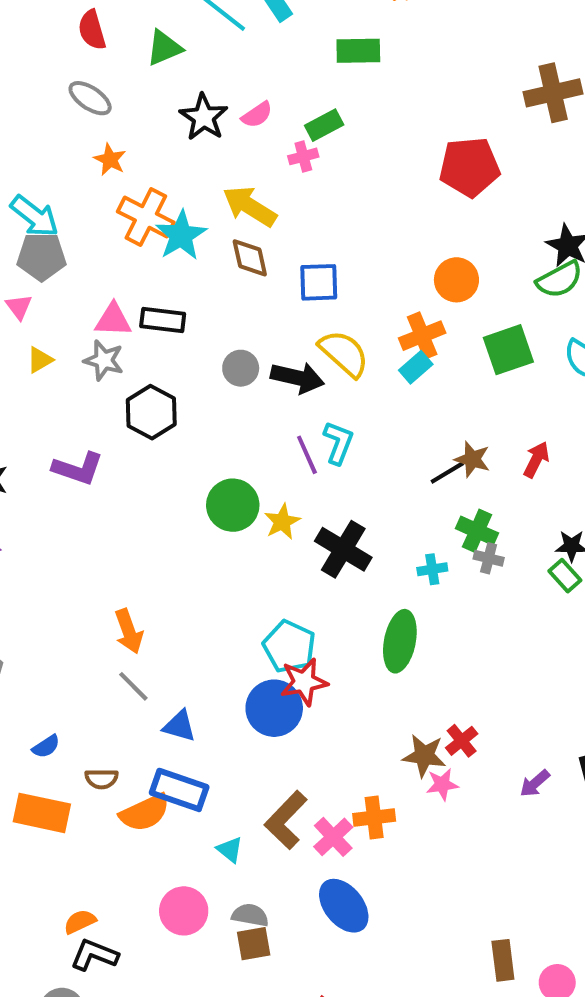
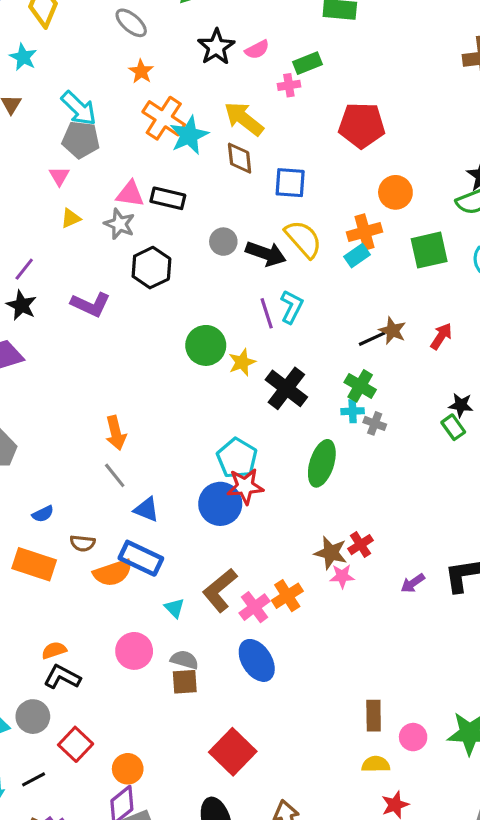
red pentagon: (469, 167) -> (362, 125), moved
green cross: (477, 531) -> (360, 386), moved
gray cross: (489, 558) -> (375, 423), moved
orange cross: (374, 817) -> (287, 596), turned -32

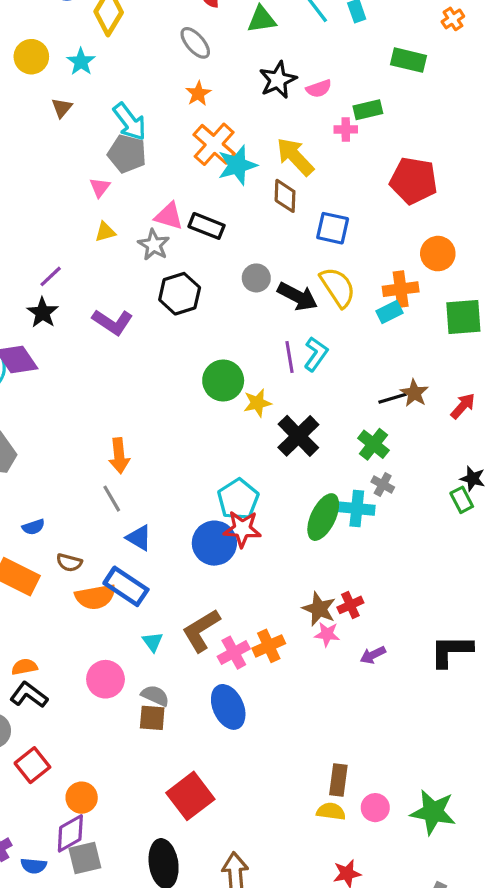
cyan cross: (353, 411) -> (357, 509), moved, size x1.5
purple arrow: (413, 583) -> (373, 655), moved
yellow semicircle: (376, 764) -> (331, 811), moved

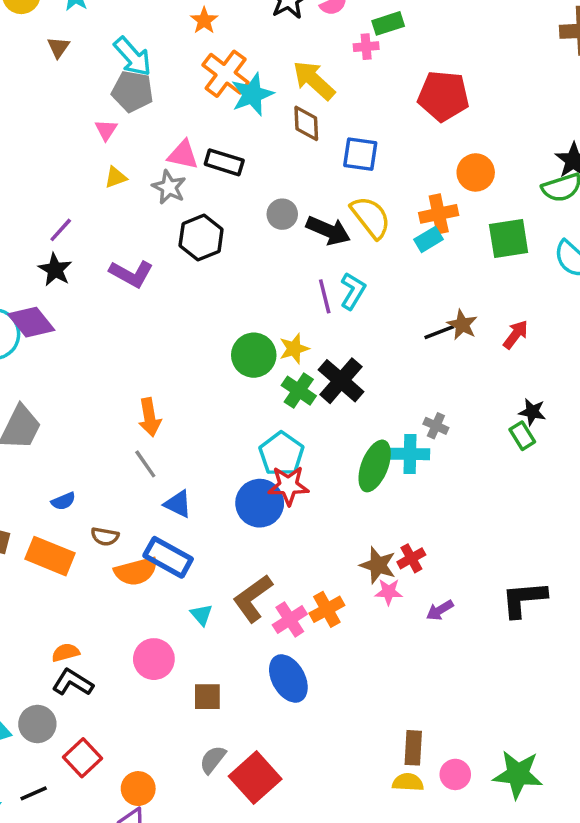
green circle: (223, 381) -> (254, 355), moved
green cross: (373, 444) -> (299, 391), moved
gray semicircle: (155, 696) -> (213, 760), moved, turned -72

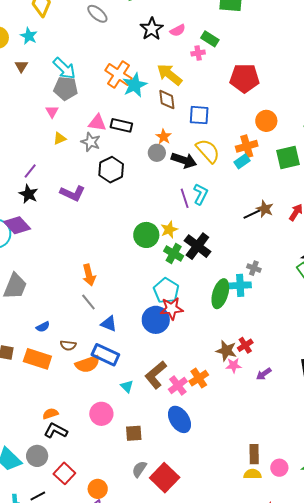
orange star: (204, 20) -> (164, 137), moved
green rectangle: (388, 23) -> (210, 39), turned 54

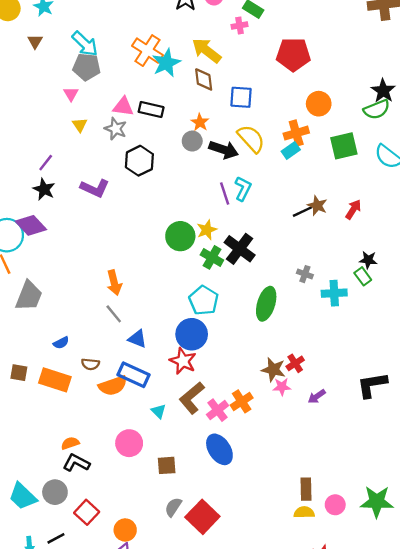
yellow triangle: (60, 138) -> (80, 125), turned -40
cyan cross: (240, 285) -> (334, 293), moved
red star: (172, 309) -> (183, 361), moved, turned 30

